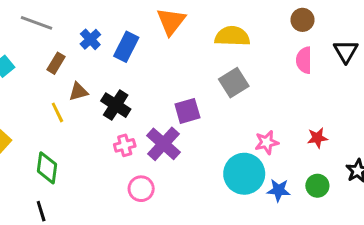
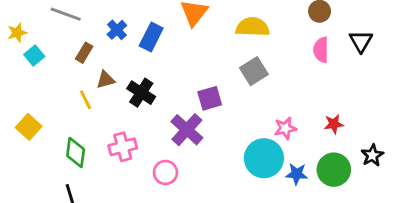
pink cross: (125, 145) -> (123, 147), moved, size x1.4
green circle: (317, 186) -> (334, 170), size x1.5

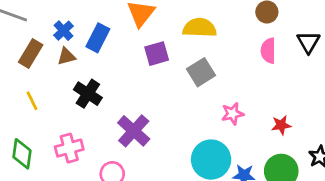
brown rectangle: (84, 53) -> (31, 54), size x1.4
brown triangle: (106, 80) -> (66, 56), moved
purple square: (210, 98) -> (157, 54), moved
pink star: (285, 128) -> (233, 114), moved

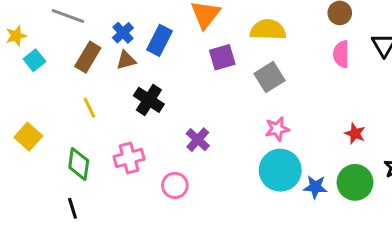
pink star: (233, 114) -> (277, 129), moved
red star: (281, 125) -> (355, 134), turned 30
purple cross: (134, 131) -> (198, 140), size x0.7

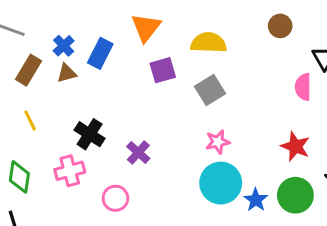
pink semicircle: (341, 54) -> (303, 87), moved
black cross: (149, 100) -> (90, 134), moved
red star: (355, 134) -> (295, 146), size x1.4
blue star: (315, 187) -> (256, 200), turned 30

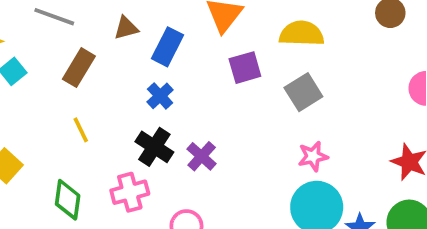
blue cross: (64, 46) -> (160, 96), moved
brown triangle: (67, 73) -> (126, 28), moved
purple cross: (138, 153) -> (202, 156), moved

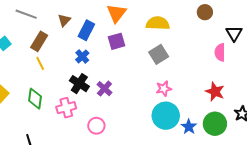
brown triangle: (126, 28) -> (64, 20), turned -32
purple square: (245, 68) -> (116, 41), moved
yellow line: (81, 130) -> (40, 63), moved
green diamond: (68, 200) -> (35, 99), moved

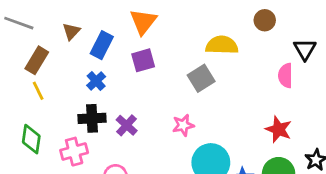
yellow semicircle: (158, 23) -> (222, 45), moved
black cross: (79, 84) -> (92, 118), turned -36
pink star: (164, 89) -> (183, 125), moved

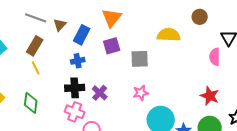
gray line: (19, 23) -> (36, 18), moved
gray square: (201, 78) -> (140, 59), moved, turned 30
blue cross: (96, 81) -> (78, 61), turned 32
pink cross: (74, 152) -> (75, 112), moved, turned 36

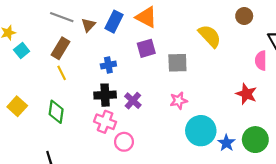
orange triangle: (112, 18) -> (146, 17), turned -40
blue rectangle: (82, 35) -> (114, 22), moved
yellow semicircle: (169, 35) -> (210, 36), turned 45
red star: (210, 96) -> (246, 94), moved

